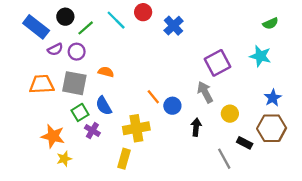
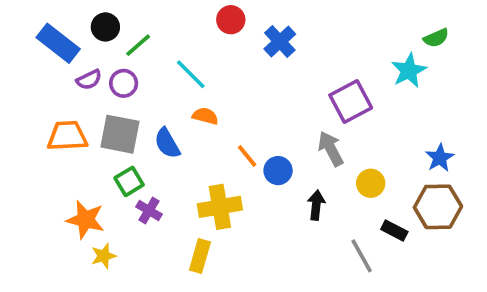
cyan line: (116, 20) -> (191, 74), moved
cyan star: (260, 56) -> (409, 71), moved, turned 30
orange semicircle: (106, 72) -> (205, 116), moved
blue semicircle: (104, 106) -> (167, 143), moved

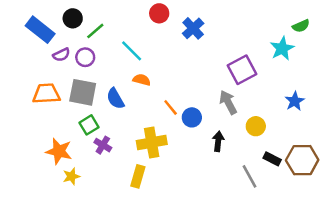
blue star: (440, 158) -> (295, 101), moved
brown hexagon: (438, 207) -> (302, 160), moved

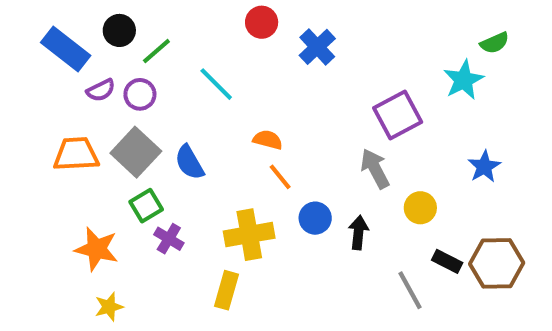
orange semicircle: (142, 80) -> (268, 140), moved
gray square: (83, 92) -> (136, 152), turned 32
blue circle: (192, 117) -> (315, 218), moved
yellow star: (71, 176) -> (109, 307), moved

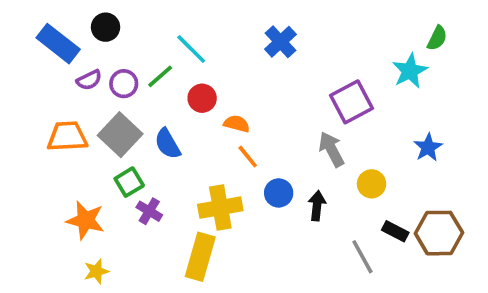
red circle: (262, 22) -> (202, 98), moved
green semicircle: (495, 43) -> (437, 38), turned -40
green line: (156, 51) -> (160, 76), moved
cyan line: (216, 84) -> (191, 49), moved
yellow rectangle: (227, 290) -> (200, 257), size x1.4

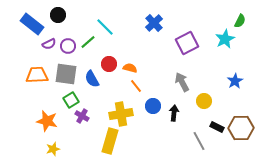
red circle: (202, 98) -> (109, 64), moved
purple square: (351, 102) -> (187, 43), moved
gray square: (120, 135) -> (66, 74), turned -35

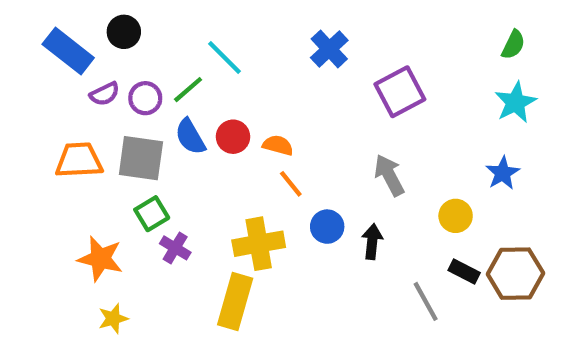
cyan star: (225, 39) -> (515, 102), moved
blue semicircle: (92, 79) -> (190, 137), moved
yellow circle: (204, 101) -> (456, 216), moved

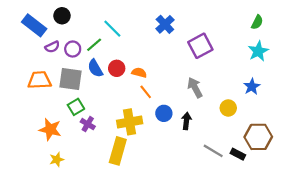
black rectangle: (464, 272) -> (238, 154), moved
gray line: (426, 301) -> (213, 151), turned -30

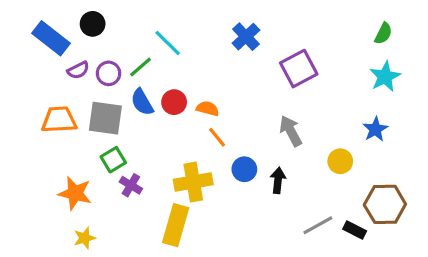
gray line: (213, 151) -> (318, 225), turned -60

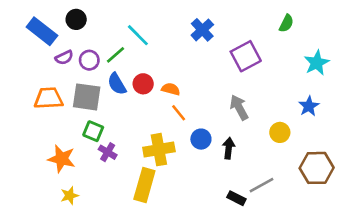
green semicircle: (383, 33) -> (286, 23), moved
green square: (113, 160) -> (93, 131), turned -36
black rectangle: (355, 230) -> (236, 198), moved

